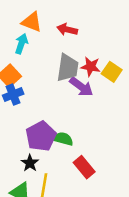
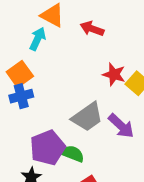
gray trapezoid: (68, 68) -> (87, 117), moved, turned 40
purple arrow: (81, 87) -> (121, 126), moved

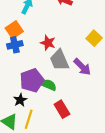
red star: (114, 74) -> (48, 43), moved
gray trapezoid: (87, 117) -> (59, 60), turned 100

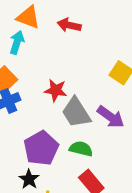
green semicircle: (49, 85) -> (81, 149), moved

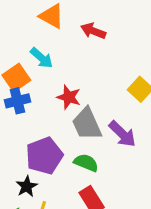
cyan arrow: (17, 42) -> (42, 58), moved, turned 105

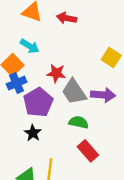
purple arrow: (122, 134) -> (103, 95), turned -30
purple pentagon: (44, 156) -> (38, 102), moved
black star: (27, 186) -> (33, 133), moved

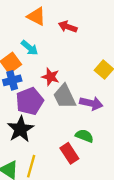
green semicircle: (79, 122) -> (84, 136), moved
black star: (33, 133) -> (20, 129), size x1.6

